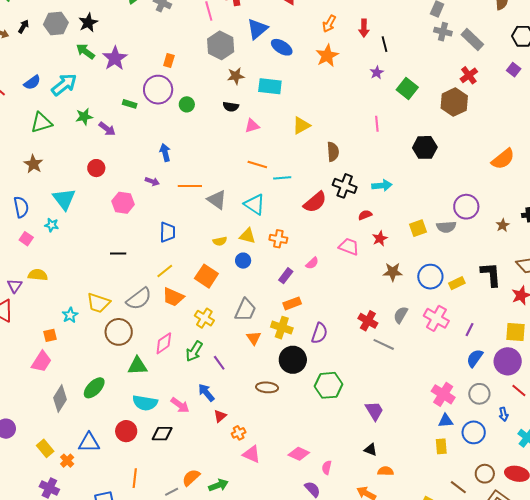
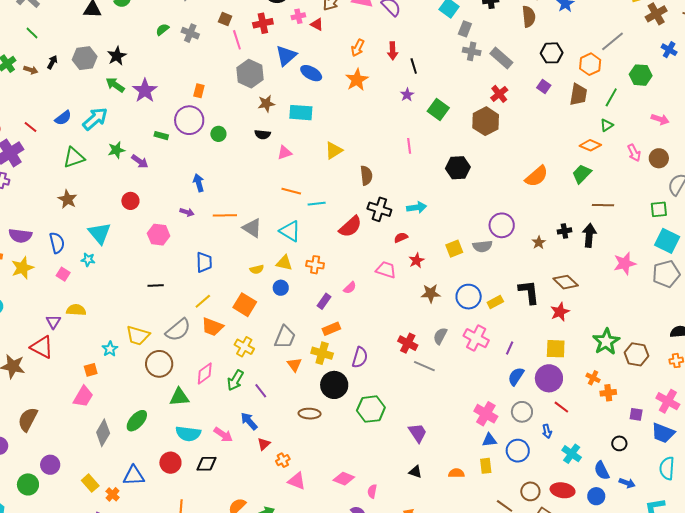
orange semicircle: (386, 471) -> (456, 473), moved

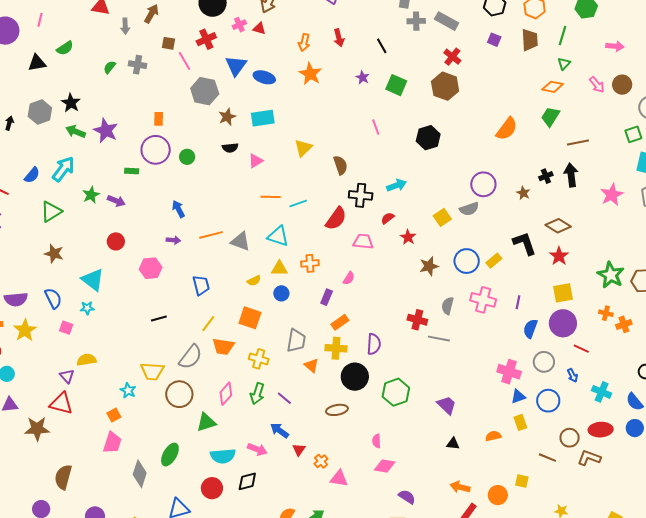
black line: (414, 66) -> (382, 46), moved
pink trapezoid: (386, 270) -> (363, 242), moved
pink semicircle: (372, 491) -> (376, 441), moved

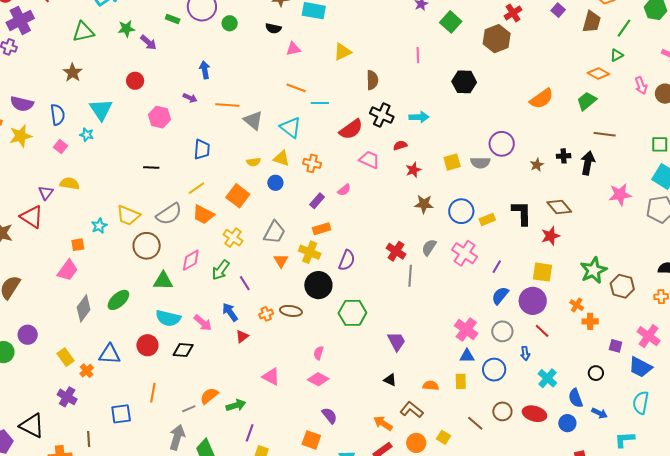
gray line: (439, 339) -> (410, 276), turned 65
brown L-shape: (589, 458) -> (412, 410), moved
orange cross: (321, 461) -> (266, 314), moved

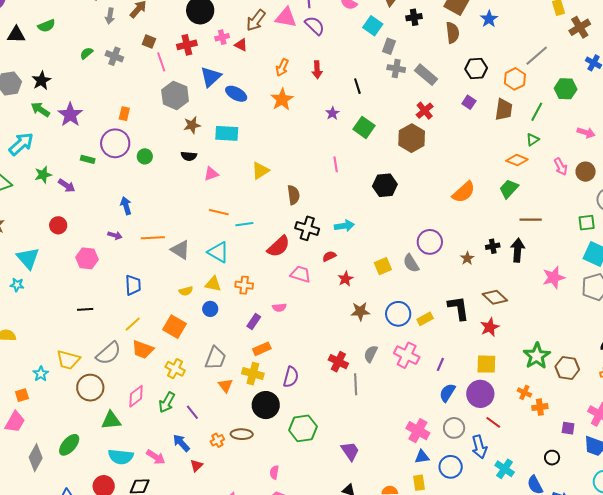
gray semicircle: (480, 163) -> (411, 263), turned 66
pink semicircle: (344, 190) -> (279, 307), turned 40
blue arrow: (525, 353) -> (479, 447), size x1.6

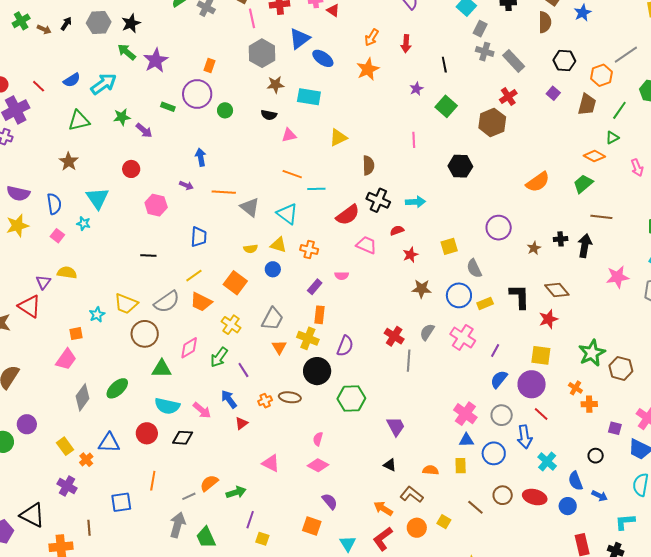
gray semicircle: (411, 263) -> (474, 268), moved
orange rectangle: (262, 349) -> (320, 315), turned -66

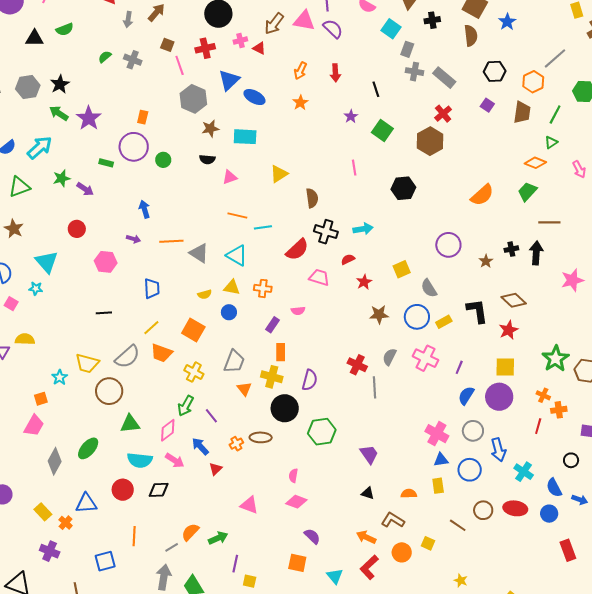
orange star: (368, 69) -> (300, 103), size x0.7
pink diamond: (189, 348) -> (168, 430), moved
red line: (541, 414) -> (538, 426), moved, turned 70

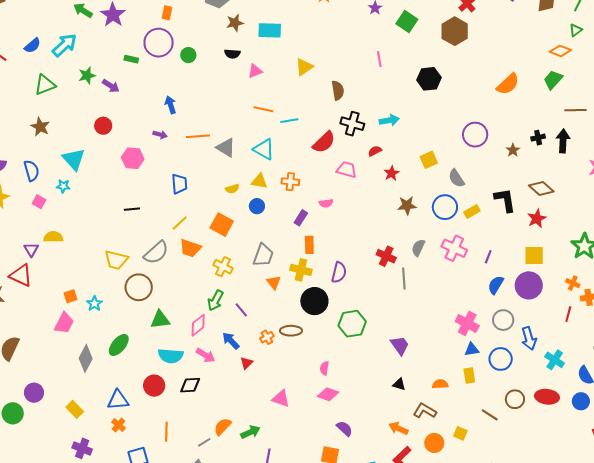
cyan star: (60, 377) -> (94, 304), moved
orange cross: (66, 523) -> (118, 425), moved

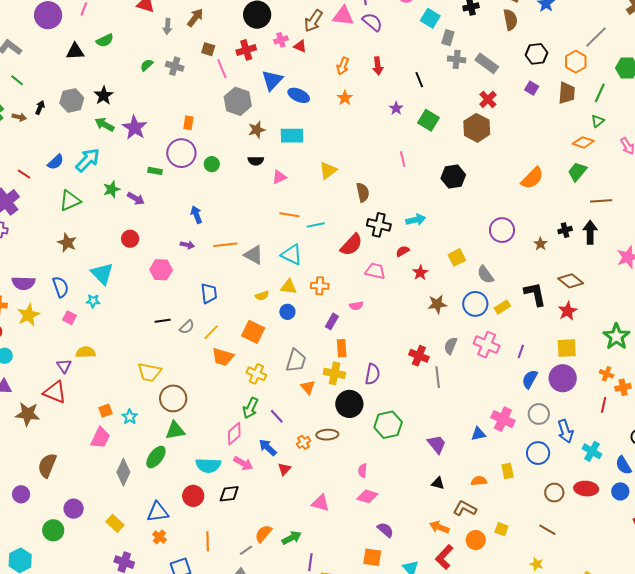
gray semicircle: (156, 253) -> (187, 327), moved, size x0.6
green triangle: (160, 320) -> (175, 430), moved
blue triangle: (472, 350) -> (478, 434), moved
brown line: (490, 415) -> (547, 530), moved

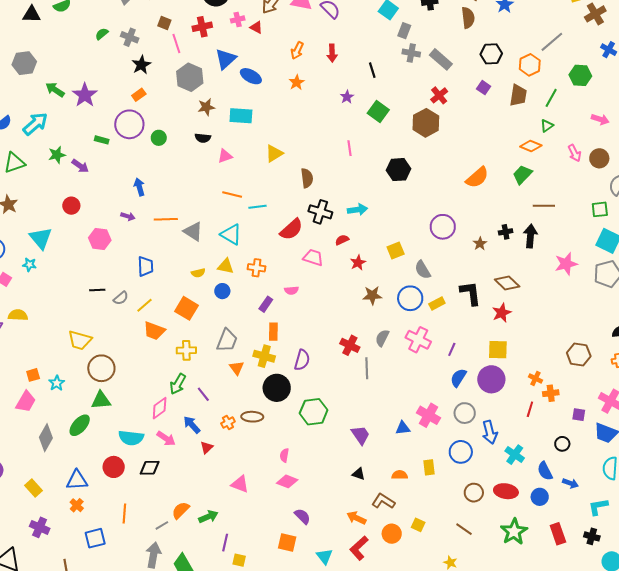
black star: (104, 95) -> (141, 65), moved
orange rectangle: (188, 123) -> (139, 95), turned 40
green star: (616, 337) -> (514, 532), moved
yellow cross: (256, 374) -> (186, 350), turned -30

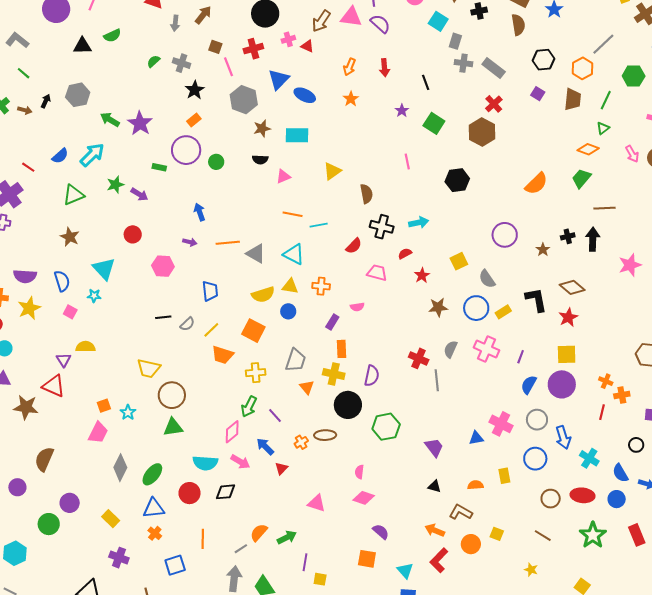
red semicircle: (291, 229) -> (354, 246), size x0.7
yellow semicircle: (198, 273) -> (263, 295), size x1.6
green ellipse: (80, 425) -> (152, 474), moved

